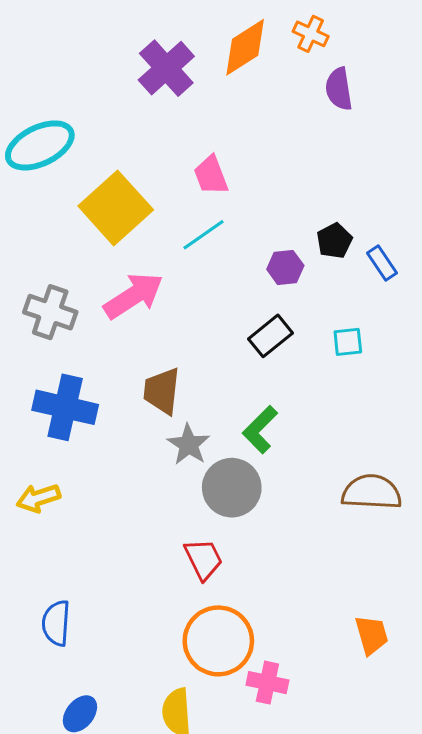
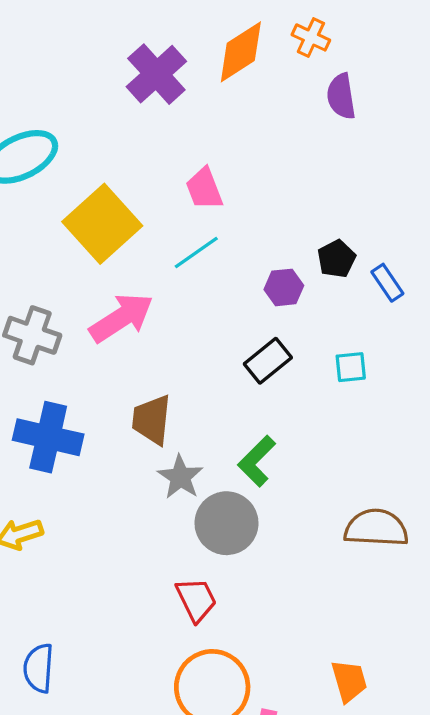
orange trapezoid: (372, 635) -> (349, 681), moved

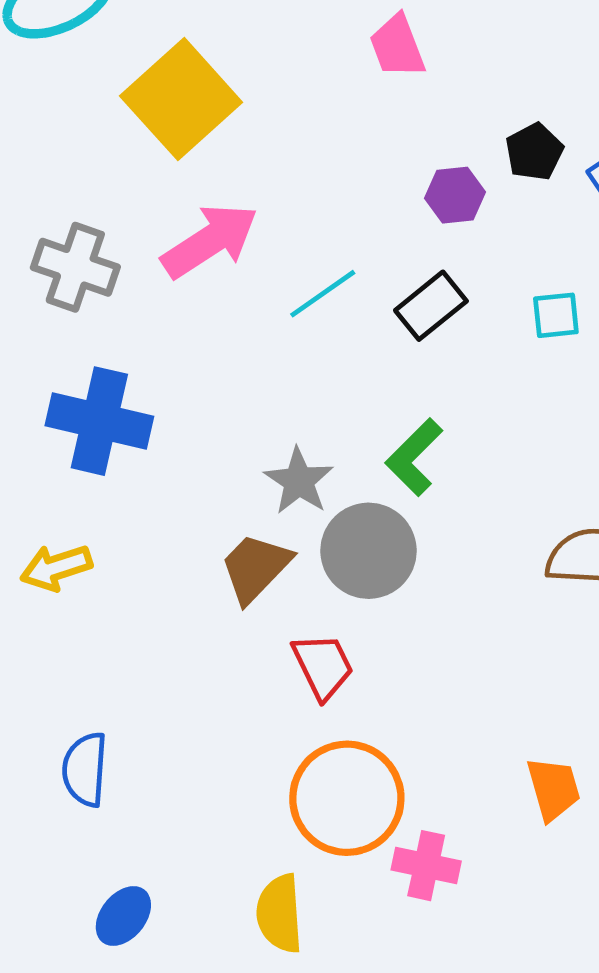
pink trapezoid: (204, 189) -> (397, 46), moved
cyan line: (196, 252) -> (323, 294), moved
brown trapezoid: (152, 420) -> (256, 568), moved, turned 38

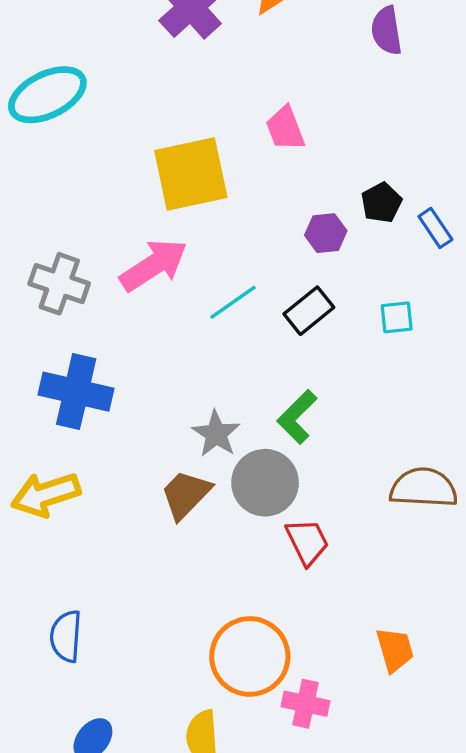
yellow square: (181, 99) -> (191, 174), moved, turned 30
yellow arrow: (56, 568) -> (46, 495), size x1.4
red trapezoid: (323, 666) -> (307, 542), moved

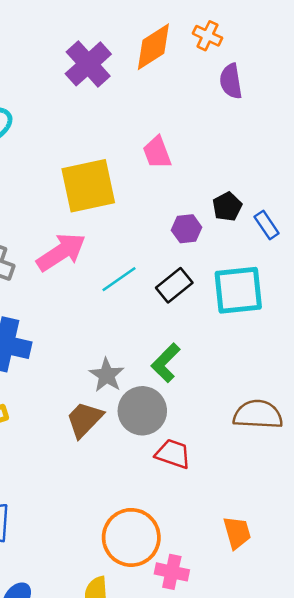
cyan square: (397, 317) -> (238, 290), size x2.0
red trapezoid: (307, 542) -> (173, 454), turned -45

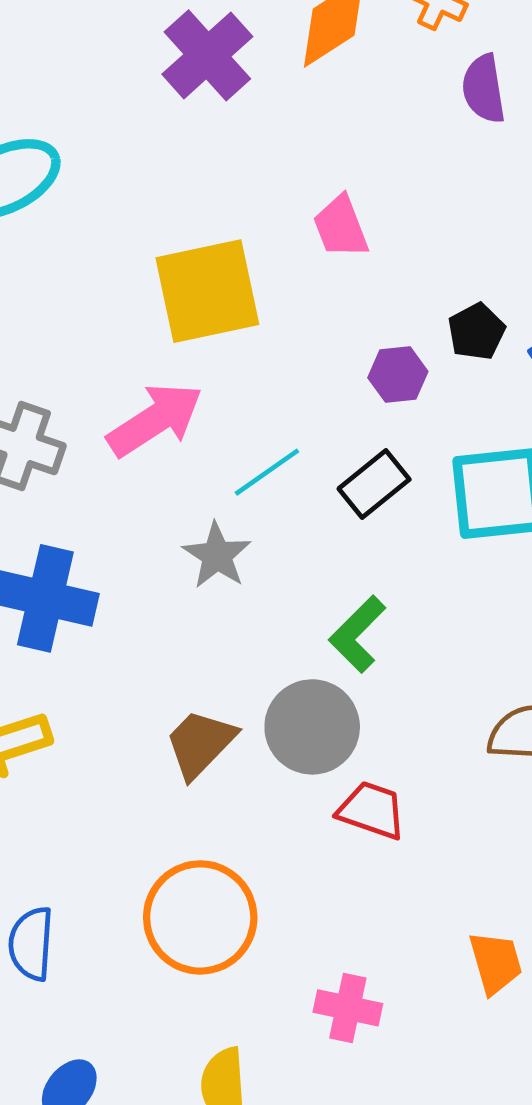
gray star: (107, 375) -> (217, 556), moved
orange circle: (131, 537) -> (200, 917), moved
pink cross: (172, 572) -> (348, 1008), moved

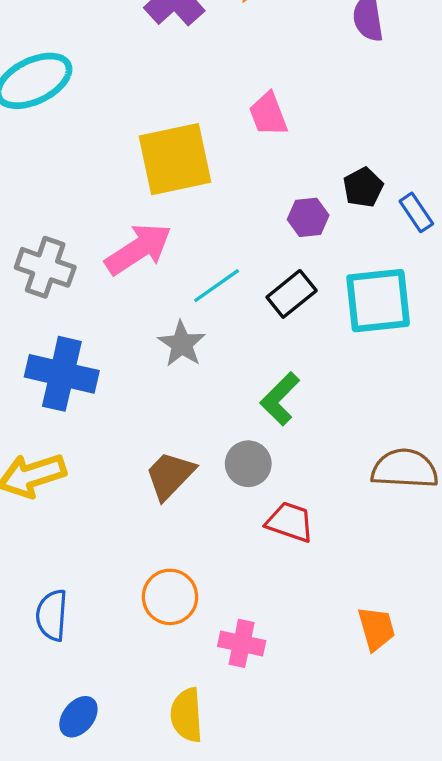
gray circle: (312, 727) -> (248, 464), size x0.7
orange circle: (200, 917) -> (170, 597), size x0.7
pink cross: (348, 1008) -> (242, 643), moved

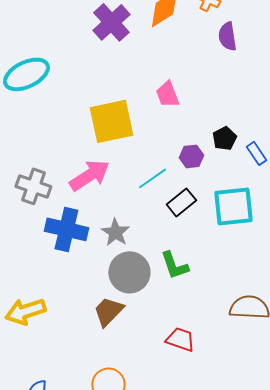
cyan line: (217, 286) -> (152, 178), moved
blue cross: (62, 374) -> (66, 229), moved
green L-shape: (280, 399) -> (174, 265), turned -64
gray circle: (248, 464) -> (129, 272), moved, size x1.5

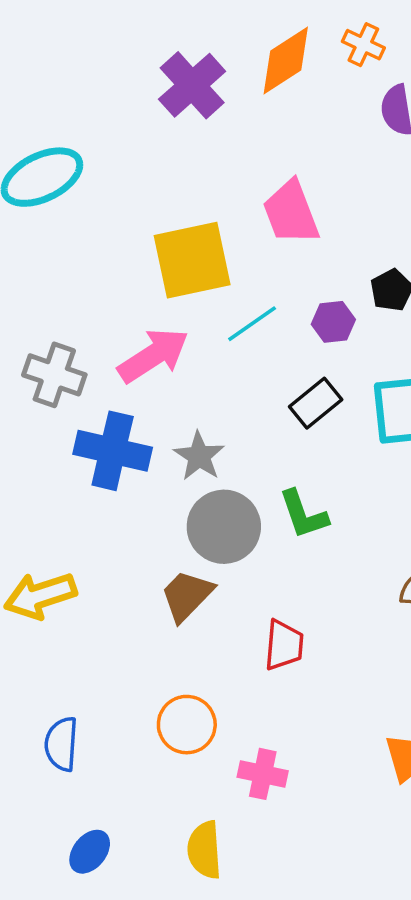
pink trapezoid: (167, 94) -> (291, 212), size x1.4
cyan line: (152, 178) -> (252, 324), moved
red trapezoid: (180, 339) -> (284, 645), moved, turned 76

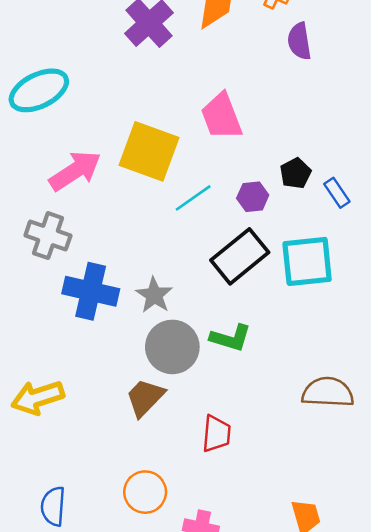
yellow square: (192, 260) -> (149, 151), turned 32
pink arrow: (153, 355) -> (75, 171), moved
black rectangle: (316, 403) -> (240, 256), size x1.5
green L-shape: (303, 514) -> (231, 338), turned -54

